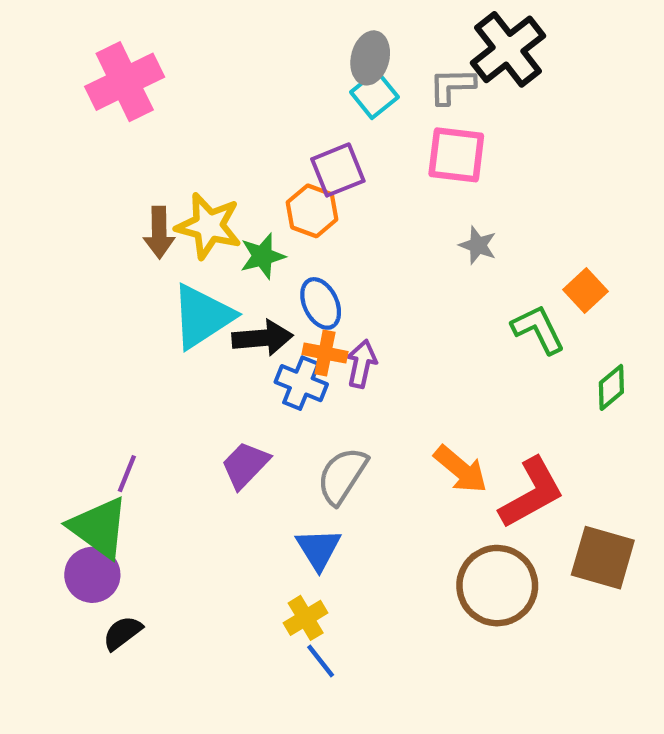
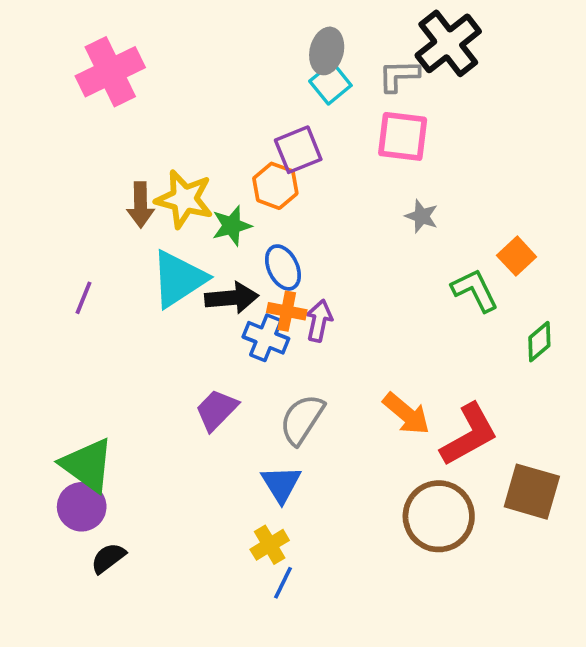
purple line: (127, 474) -> (84, 298), moved
blue line: (321, 661) -> (283, 583), turned 64

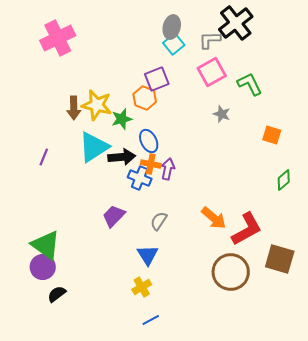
pink square: (403, 136) -> (212, 72), turned -36
orange square: (517, 256) -> (272, 135), turned -30
green L-shape: (475, 290) -> (250, 84), moved
gray semicircle: (302, 419) -> (159, 221), size x0.7
blue line: (283, 583) -> (151, 320), moved, turned 36

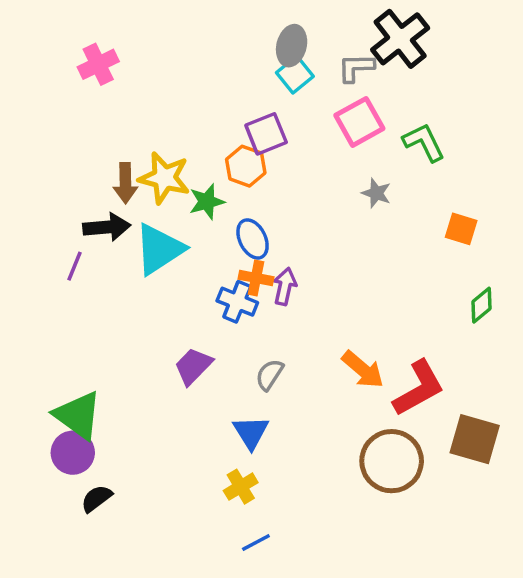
pink cross: (58, 38) -> (98, 64), size x0.7
black arrow: (122, 157) -> (107, 227), moved

